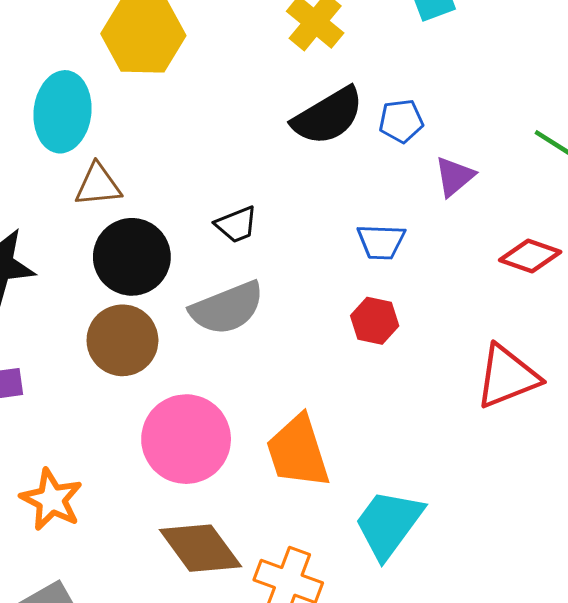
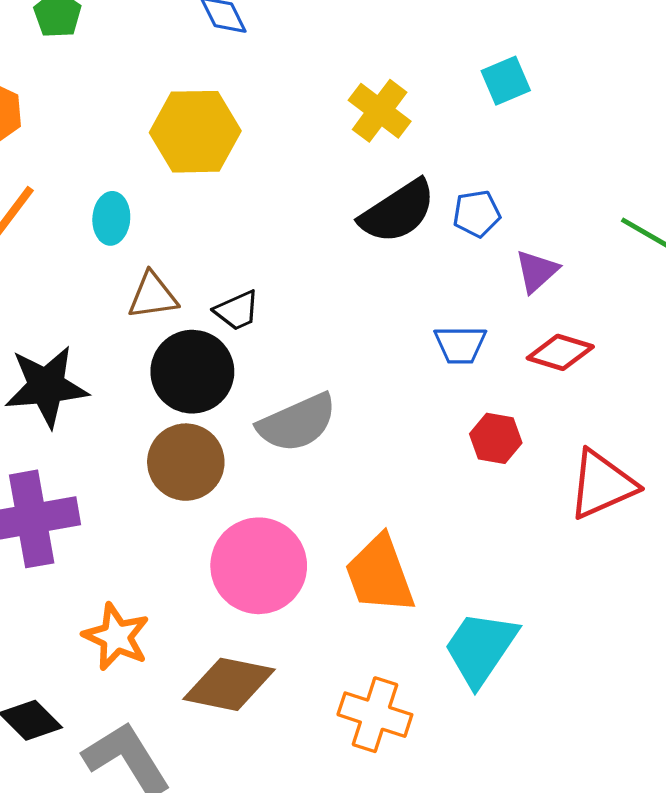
cyan ellipse: (63, 112) -> (111, 218), size x0.6
black trapezoid: (236, 225) -> (237, 311), moved
red diamond: (530, 256) -> (560, 352), moved
red hexagon: (375, 321) -> (496, 438), moved
brown diamond: (200, 548) -> (229, 684), moved, turned -40

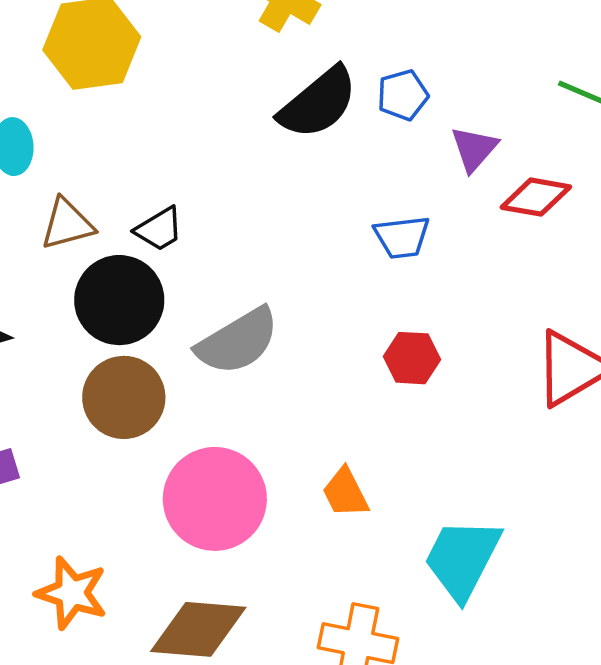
red diamond: (560, 352) -> (536, 197), moved
red hexagon: (496, 438) -> (412, 358), moved
orange trapezoid: (380, 574) -> (345, 493), size x0.6

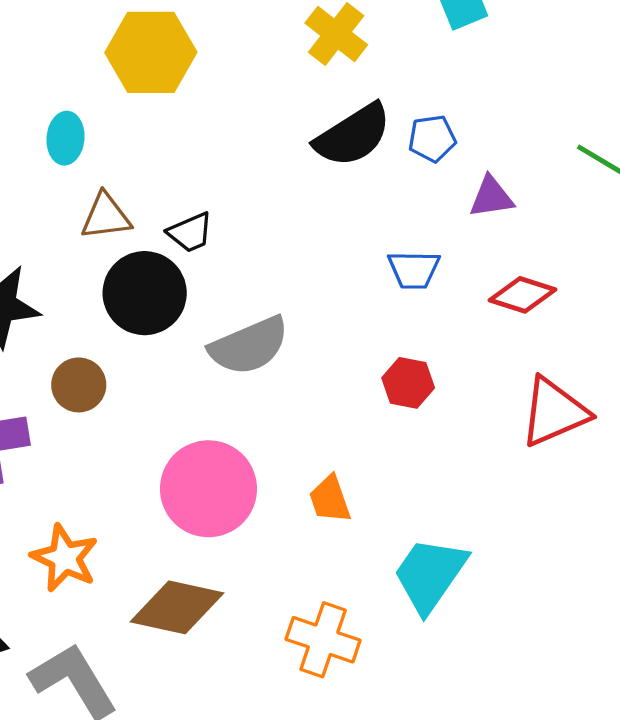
purple triangle: (474, 149) -> (491, 197), turned 33
red diamond: (536, 197) -> (523, 295), moved
brown circle: (124, 397) -> (79, 385), moved, size x0.7

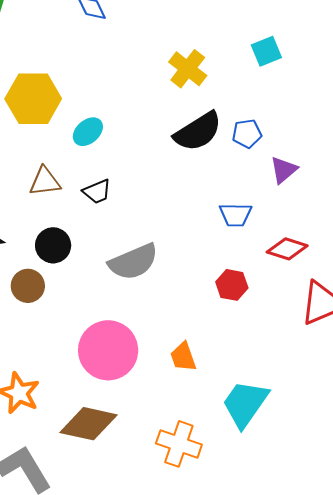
yellow hexagon: (151, 52) -> (33, 99), moved
cyan ellipse: (65, 138) -> (88, 132), moved, turned 44
purple triangle: (491, 197) -> (284, 170), turned -32
black circle: (145, 293) -> (53, 245), moved, size x0.7
red diamond: (523, 295) -> (287, 249), moved

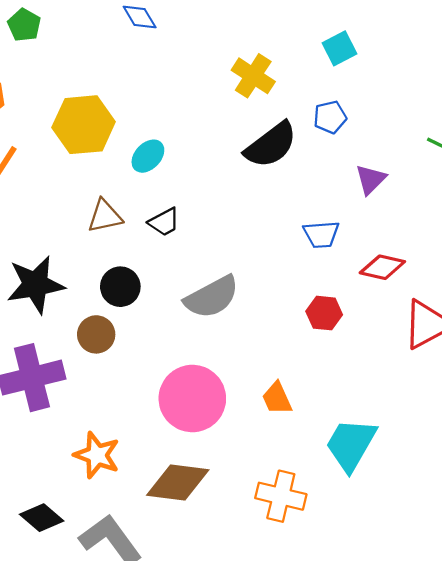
blue pentagon: (247, 134) -> (330, 117), moved

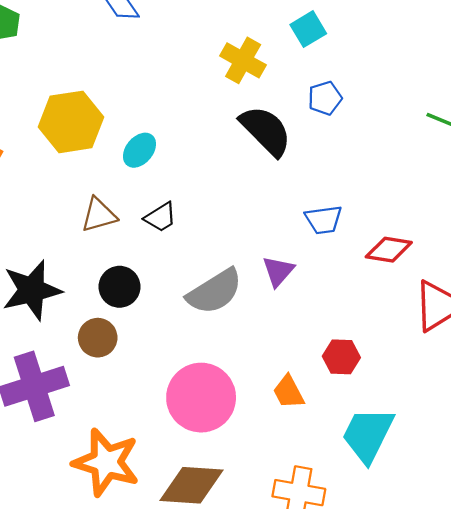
cyan square: (339, 48) -> (308, 29), moved
black semicircle: (271, 145) -> (266, 131), turned -94
purple triangle: (371, 179) -> (278, 271), moved
red hexagon: (324, 313) -> (341, 357), moved
orange star: (97, 455) -> (106, 462), size x1.4

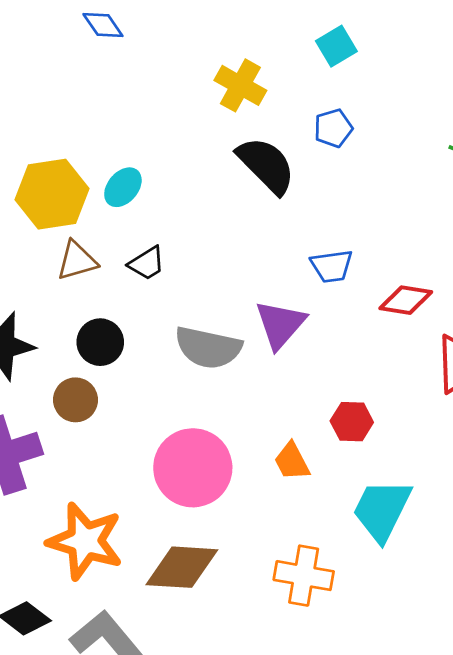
cyan square: (308, 29) -> (336, 46), moved
yellow hexagon: (71, 122) -> (52, 194), moved
purple triangle: (278, 271) -> (280, 324), size x1.4
gray semicircle: (215, 292) -> (208, 348), turned 44

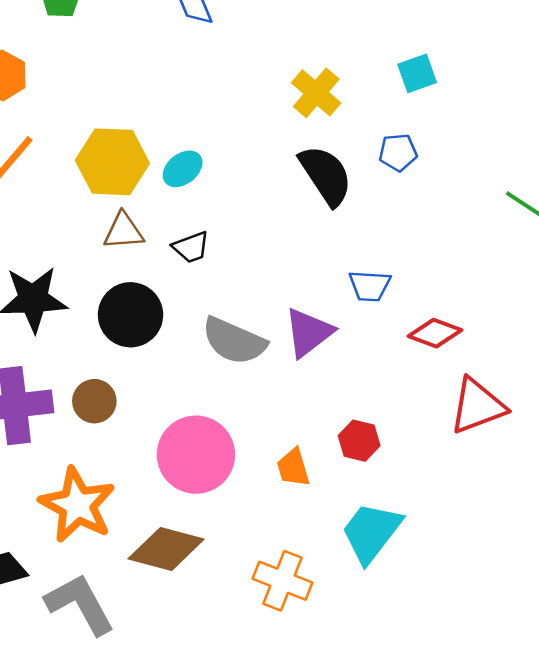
black circle: (100, 342) -> (131, 315), size x1.4
brown circle: (76, 400) -> (94, 401), moved

